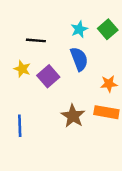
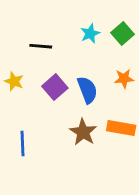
blue semicircle: (79, 59) -> (87, 90), moved
yellow star: (22, 69) -> (14, 81), moved
orange star: (109, 84) -> (124, 79), moved

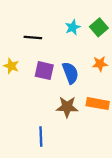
purple square: (55, 87) -> (44, 71), turned -36
brown star: (83, 132) -> (67, 107), turned -30
blue line: (23, 143) -> (41, 137), moved

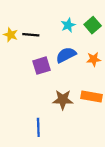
yellow star: (11, 66) -> (11, 35), moved
purple square: (44, 71) -> (41, 66), turned -30
blue semicircle: (70, 73) -> (66, 55), moved, turned -96

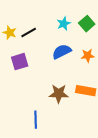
black line: (31, 35) -> (29, 33), turned -35
purple square: (41, 66) -> (20, 62), moved

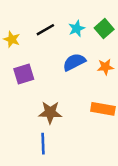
black line: (29, 33) -> (45, 30), moved
brown star: (59, 94) -> (50, 112), moved

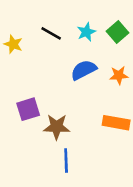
black line: (45, 30) -> (51, 33), turned 60
purple square: (24, 74) -> (28, 109), moved
blue line: (43, 144) -> (66, 161), moved

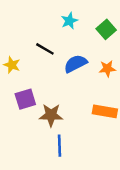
cyan star: (86, 32) -> (69, 21), moved
black line: (51, 33) -> (45, 49), moved
yellow star: (13, 44) -> (12, 65), moved

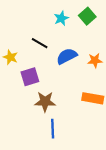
green square: (106, 29) -> (87, 16), moved
purple square: (25, 99) -> (30, 77), moved

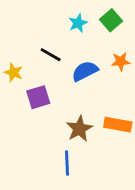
orange star: (95, 60) -> (121, 61), moved
brown star: (45, 102) -> (79, 129), moved, turned -30

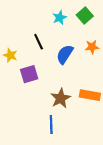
black line: (51, 55) -> (39, 42), turned 35
blue semicircle: (85, 71) -> (65, 54), turned -30

